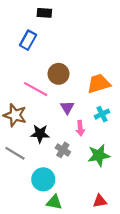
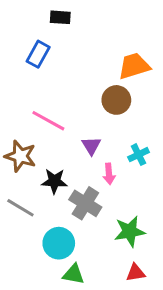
brown circle: (58, 74) -> (116, 100), moved
orange trapezoid: (99, 84) -> (134, 66), moved
gray cross: (63, 150) -> (85, 203), size x1.5
green star: (99, 155) -> (130, 231), moved

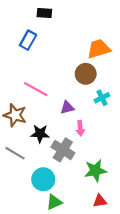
purple triangle: (91, 146) -> (67, 108), turned 48
cyan cross: (138, 155) -> (102, 98), moved
green triangle: (74, 274) -> (54, 202), turned -35

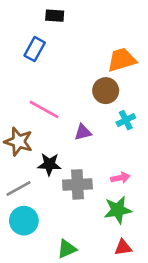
pink arrow: (80, 128) -> (120, 178), moved, turned -96
gray cross: (63, 150) -> (77, 184), turned -35
gray line: (15, 153) -> (19, 188), turned -60
cyan circle: (43, 179) -> (24, 221), moved

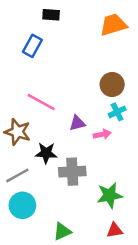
orange trapezoid: (122, 60) -> (113, 25), moved
brown circle: (106, 91) -> (112, 85), moved
pink arrow: (120, 178) -> (102, 134), moved

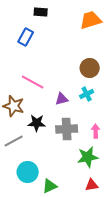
cyan cross: (117, 112) -> (87, 94), moved
pink arrow: (102, 134) -> (96, 131), moved, turned -80
gray cross: (72, 172) -> (67, 129), moved
cyan circle: (22, 205) -> (28, 172), moved

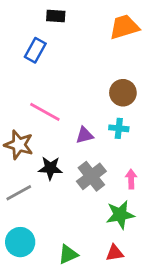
cyan cross: (87, 94) -> (119, 128), turned 32
gray cross: (67, 129) -> (91, 176), turned -35
cyan circle: (28, 172) -> (20, 242), moved
red triangle: (92, 185) -> (115, 253), moved

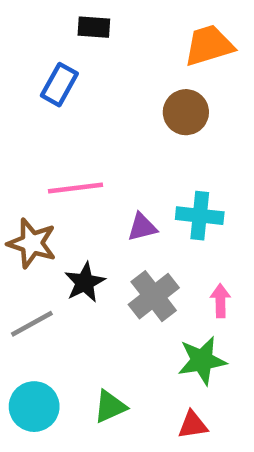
brown circle: (123, 93) -> (186, 112), moved
pink line: (45, 112) -> (76, 188), turned -36
cyan cross: (119, 128) -> (200, 216), size x1.4
black star: (50, 168) -> (85, 282), turned -30
green triangle: (68, 254) -> (110, 407), moved

